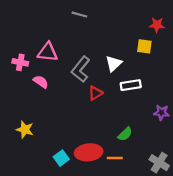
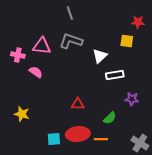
gray line: (79, 15) -> (70, 13), turned 56
gray L-shape: (81, 69) -> (71, 41), moved, turned 70
red triangle: (95, 93) -> (78, 104), moved, turned 32
purple star: (161, 112) -> (132, 99), moved
cyan square: (61, 158) -> (54, 139), turned 32

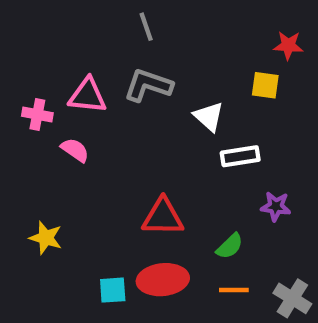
white triangle: (100, 56) -> (209, 117), turned -35
red triangle: (78, 104) -> (163, 217), size x1.5
orange line: (101, 139) -> (234, 290), moved

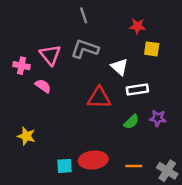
red star: (288, 45) -> (137, 26), moved
pink triangle: (88, 96) -> (50, 55), turned 45
red triangle: (163, 217) -> (99, 98), moved
green semicircle: (230, 246) -> (131, 122), moved

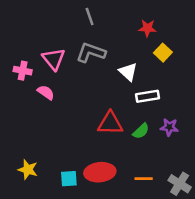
yellow square: (152, 49) -> (163, 53), turned 35
red triangle: (99, 98) -> (110, 123), moved
yellow star: (26, 136) -> (28, 170), moved

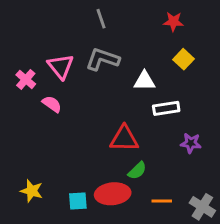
red star: (147, 28) -> (173, 22), moved
pink cross: (23, 71) -> (26, 79), turned 30
white triangle: (128, 72) -> (144, 81), turned -42
green semicircle: (141, 131) -> (137, 171), moved

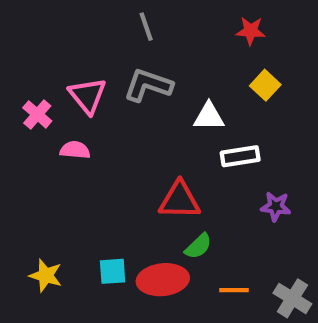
pink semicircle: (52, 104) -> (75, 150), turned -30
cyan square: (78, 201) -> (113, 271), moved

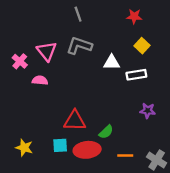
white rectangle: (240, 156) -> (136, 75), moved
red triangle: (180, 200) -> (75, 121), moved

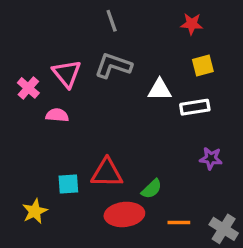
yellow square: (142, 46) -> (203, 66), turned 32
cyan square: (60, 145) -> (68, 184), moved
yellow star: (24, 148) -> (35, 211), turned 30

